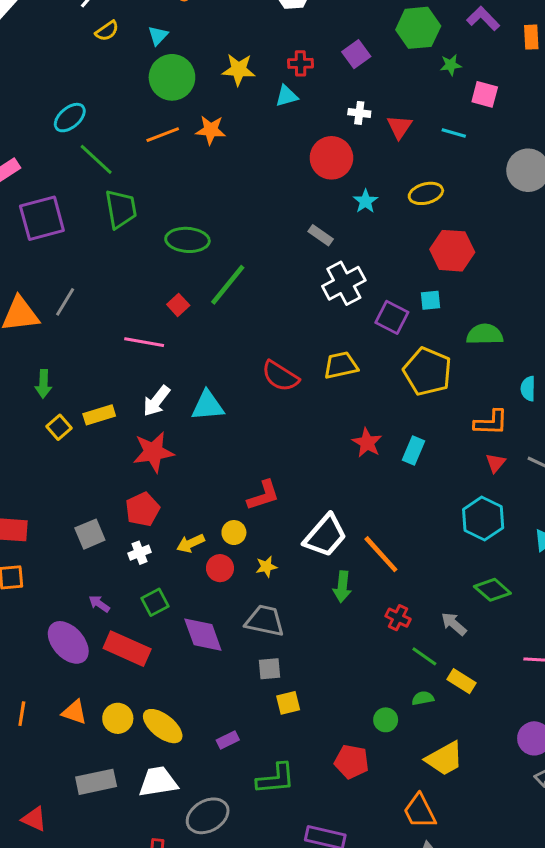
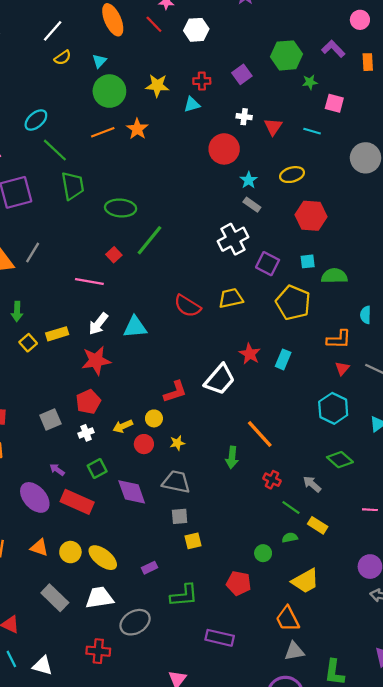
orange star: (211, 130) -> (137, 129), turned 30
gray rectangle: (321, 235) -> (252, 205), moved
cyan square: (431, 300) -> (308, 261), moved
white trapezoid: (325, 536) -> (220, 379), moved
gray rectangle: (96, 782) -> (55, 598), turned 56

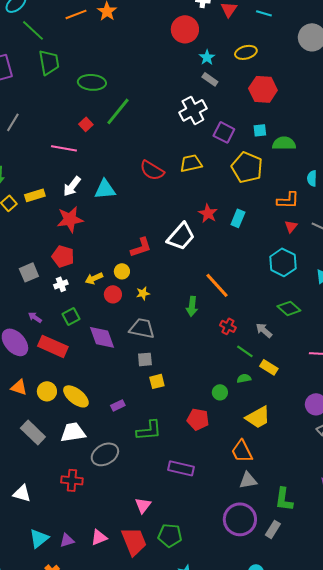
red pentagon: (88, 402) -> (63, 256), turned -30

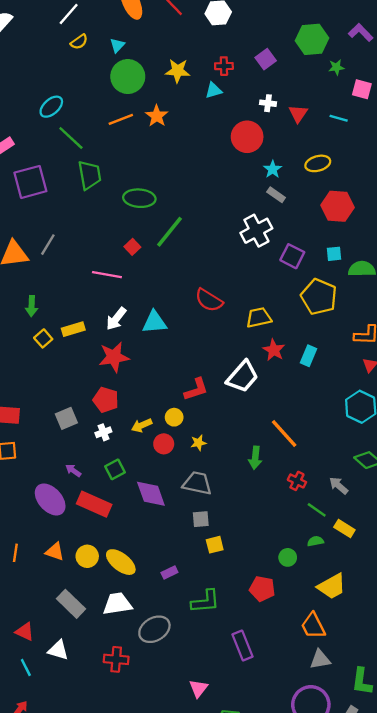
yellow trapezoid: (191, 163) -> (259, 318), moved
purple rectangle: (181, 468) -> (242, 645), turned 55
white triangle: (22, 493) -> (58, 650), moved

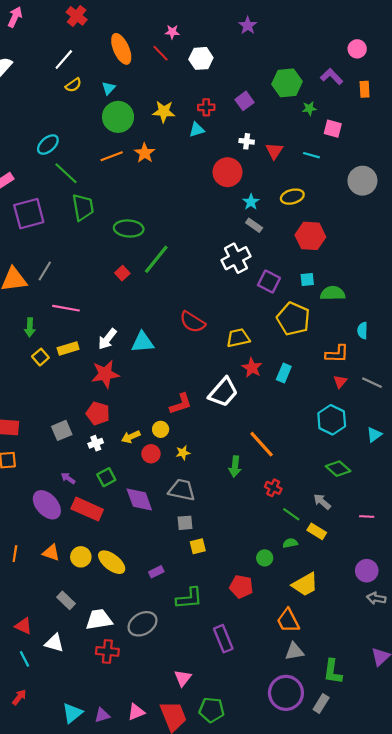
pink line: (107, 275) -> (66, 308), moved
gray arrow: (339, 486) -> (322, 502), moved
gray rectangle: (71, 604) -> (66, 600), size x0.7
white trapezoid: (117, 604) -> (99, 620), moved

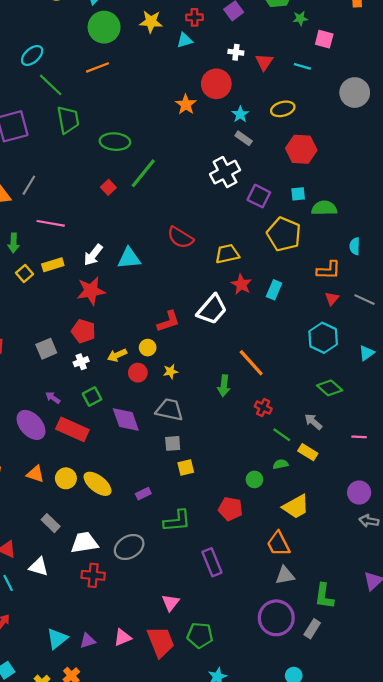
orange star: (145, 153) -> (186, 105), moved

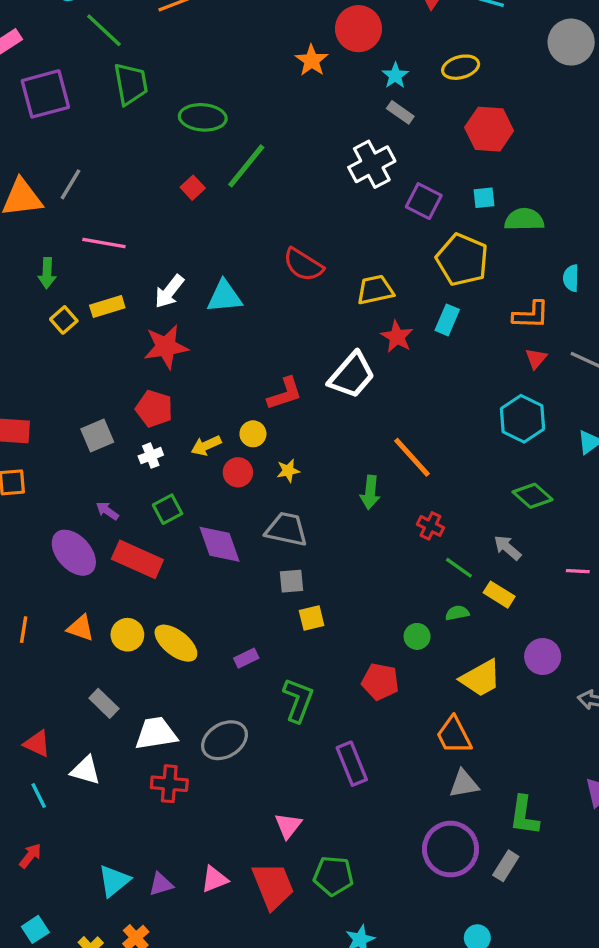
cyan rectangle: (274, 290) -> (447, 320), moved
purple circle: (359, 493) -> (543, 656), moved
green L-shape: (177, 521) -> (298, 700), turned -64

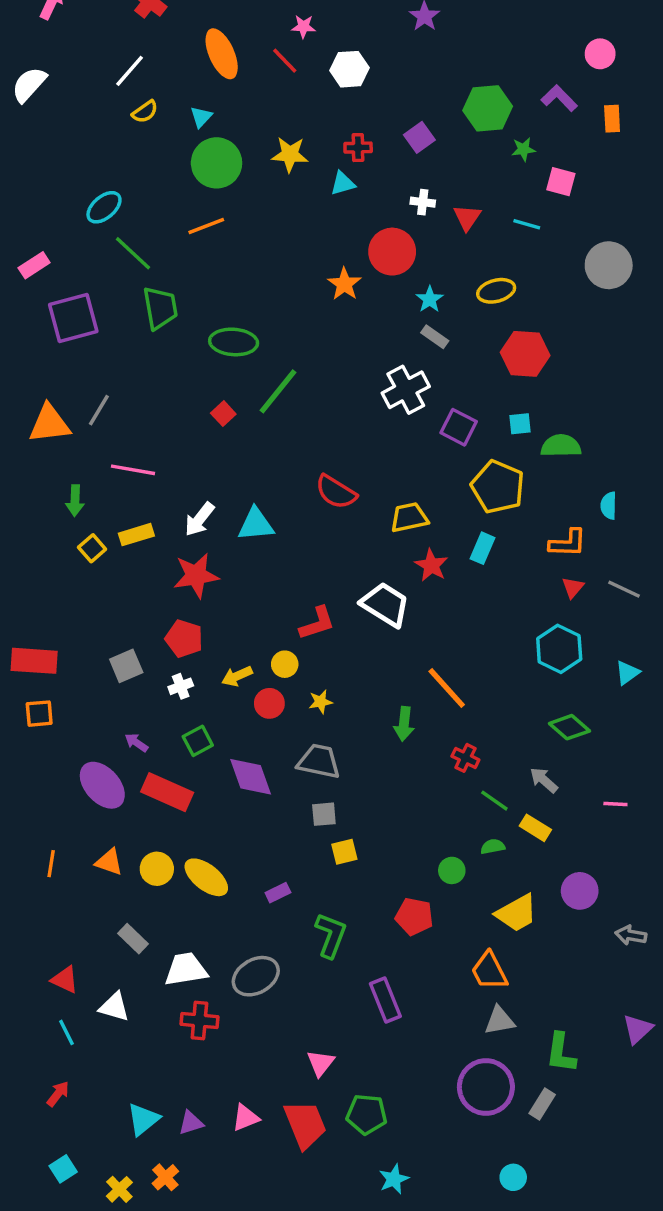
white trapezoid: (352, 375) -> (385, 604), turned -99

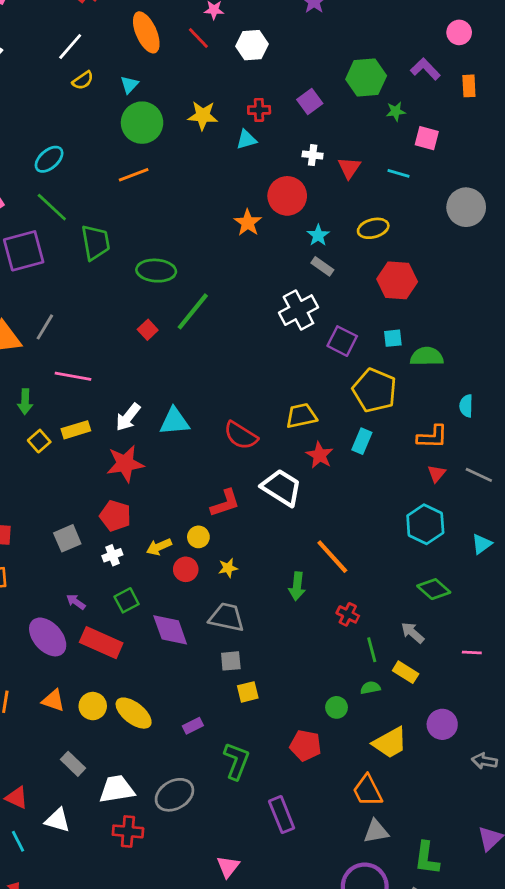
green line: (133, 253) -> (52, 207), moved
red semicircle: (336, 492) -> (241, 435), moved
green line: (494, 801) -> (372, 650), turned 40

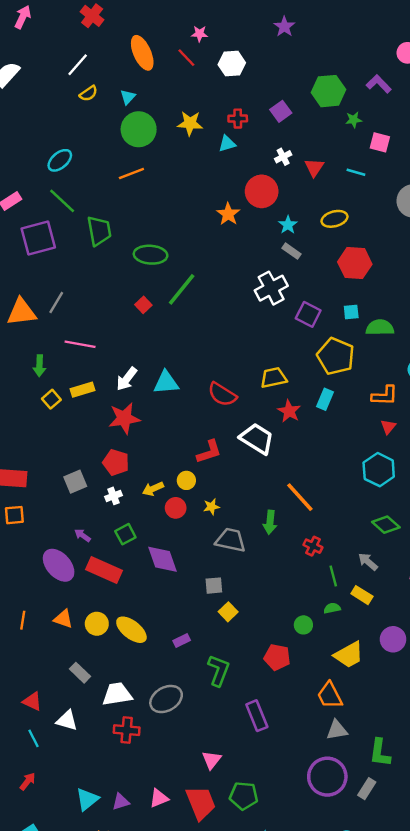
white cross: (313, 155) -> (283, 157), turned -35
gray trapezoid: (227, 617) -> (231, 540), moved
yellow square: (248, 692) -> (228, 612), turned -30

